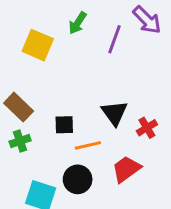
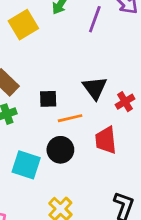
yellow square: (38, 45) -> (23, 25), turned 36
red trapezoid: (126, 169) -> (106, 140), turned -60

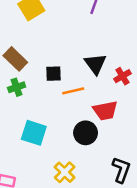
red trapezoid: (106, 140) -> (105, 111), turned -95
black circle: (60, 150) -> (86, 133), moved

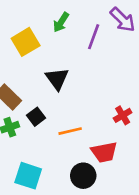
black triangle: (95, 64) -> (57, 79), moved
black square: (53, 74) -> (36, 117), moved, turned -35

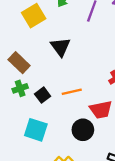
black square: (36, 117) -> (43, 95), moved

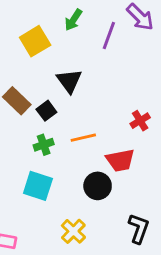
green cross: (20, 88) -> (44, 145), moved
black square: (43, 95) -> (46, 111), moved

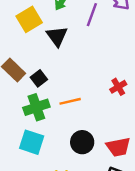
black triangle: (69, 81) -> (57, 36), moved
green cross: (44, 145) -> (36, 107), size x1.5
red trapezoid: (120, 160) -> (118, 147), moved

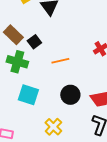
green cross: (36, 107) -> (17, 62), moved, turned 35

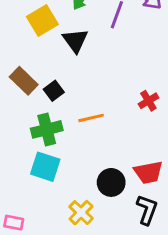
green cross: (17, 62) -> (47, 129), moved, turned -30
black circle: (70, 95) -> (111, 182), moved

